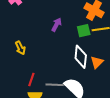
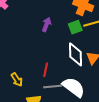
yellow arrow: (20, 48) -> (17, 80), moved
red line: (31, 80) -> (46, 70), moved

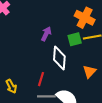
white diamond: (76, 54) -> (59, 58), moved

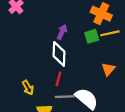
white diamond: (59, 58) -> (59, 54), moved

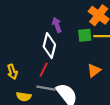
purple arrow: (62, 32) -> (57, 25), turned -56

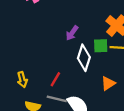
purple arrow: (57, 25) -> (72, 33), turned -128
white diamond: (49, 46) -> (84, 58), moved

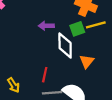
purple arrow: (72, 33) -> (46, 26), turned 72
orange triangle: (108, 83) -> (87, 61), moved

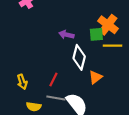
green square: (77, 29) -> (96, 34), moved

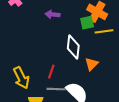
purple arrow: (66, 35) -> (52, 14), moved
yellow arrow: (22, 82) -> (21, 78), size x1.5

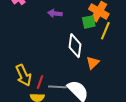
yellow line: (104, 31) -> (105, 31), turned -60
red line: (51, 72) -> (40, 82), moved

